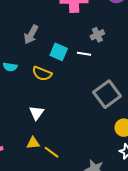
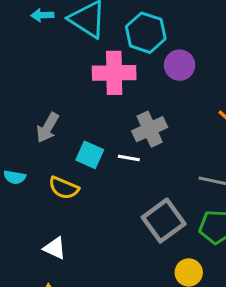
gray cross: (97, 35) -> (150, 129), size x1.5
white triangle: (37, 113) -> (55, 248), turned -42

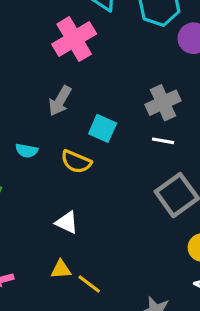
pink cross: (114, 73) -> (74, 39), moved, turned -30
white line: (129, 158) -> (163, 141), moved

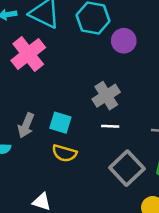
gray arrow: (60, 101) -> (26, 125), moved
yellow semicircle: (76, 162) -> (64, 153), moved

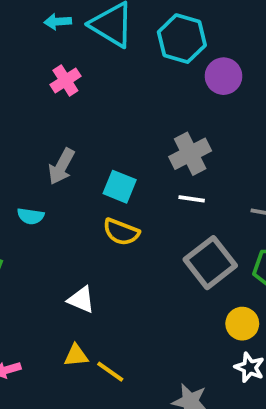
pink cross: (28, 54) -> (65, 80), moved, size x0.6
gray arrow: (26, 125) -> (61, 166), moved

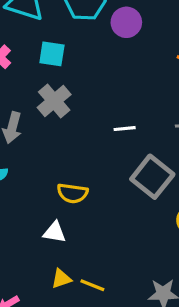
gray cross: (190, 154) -> (54, 101), moved
cyan square: (120, 187) -> (52, 54), moved
yellow semicircle: (121, 232) -> (72, 193), moved

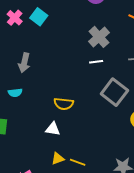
cyan square: (52, 54) -> (39, 17), moved, turned 30
gray cross: (54, 101) -> (99, 37), moved

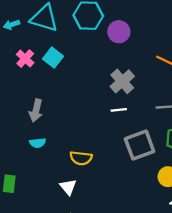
gray square: (114, 92) -> (140, 145), turned 32
cyan semicircle: (15, 93) -> (38, 143), moved
white triangle: (53, 129) -> (68, 187), turned 42

